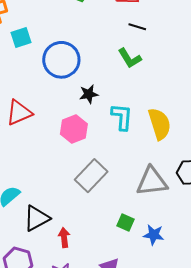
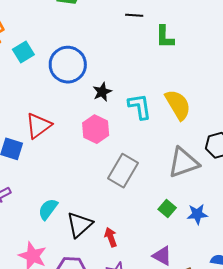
green L-shape: (130, 58) -> (165, 37), moved, turned 45
green square: (126, 222) -> (167, 209), turned 30

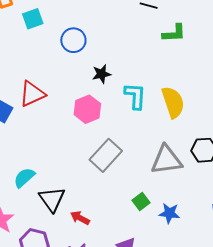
green L-shape: (165, 37) -> (174, 33), turned -105
blue circle: (68, 65) -> (73, 40), size x0.7
black triangle: (80, 225) -> (52, 199), turned -36
red arrow: (111, 237) -> (80, 218), turned -54

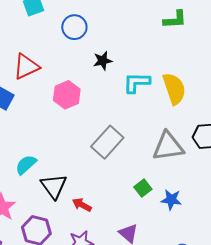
red triangle: (32, 94) -> (26, 67), moved
cyan L-shape: (135, 96) -> (137, 83), turned -92
pink hexagon: (87, 109) -> (67, 95), moved

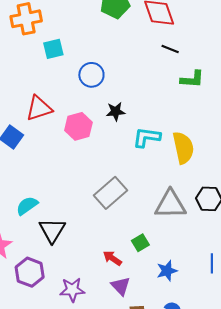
pink hexagon: (67, 95) -> (78, 126), moved
blue star: (171, 200) -> (167, 271), moved, turned -30
red arrow: (82, 205) -> (112, 258), moved

